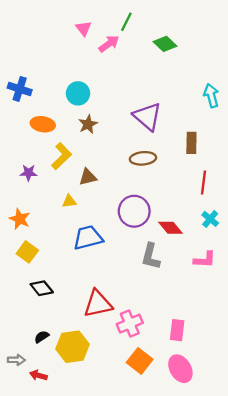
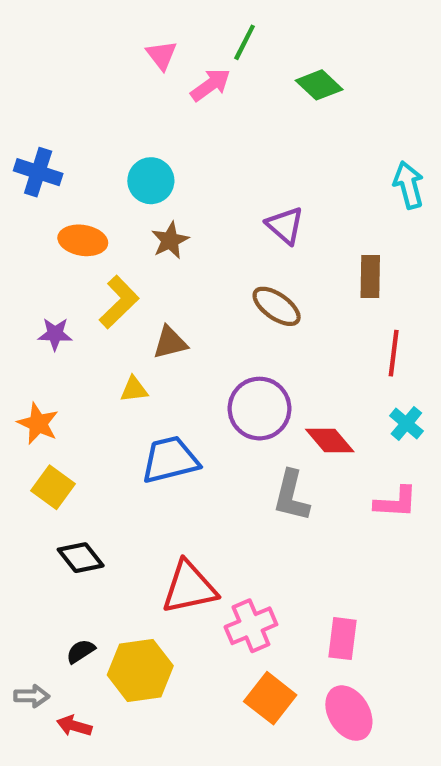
purple triangle: (147, 117) -> (285, 225), size x0.7
brown ellipse: (143, 158) -> (277, 306), turned 40

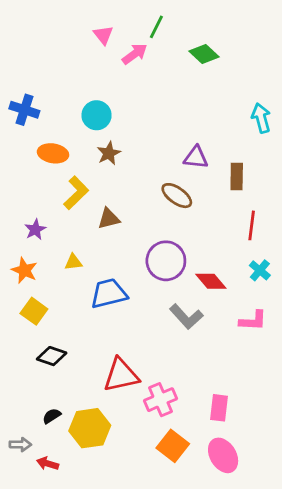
purple triangle: (285, 225) -> (196, 157), moved, turned -35
purple star: (55, 334) -> (35, 230), moved, turned -30
yellow triangle: (134, 389) -> (73, 262), moved
gray L-shape: (291, 496) -> (186, 317), turned -56
black diamond: (81, 558) -> (52, 356), turned -32

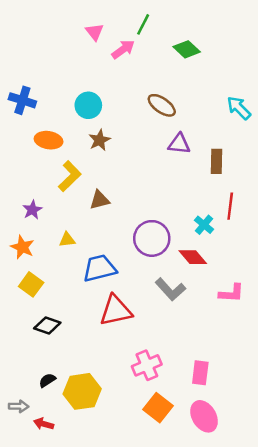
cyan arrow: (261, 118) -> (239, 108), turned -30
brown ellipse: (177, 196) -> (162, 105), moved
cyan cross: (260, 270) -> (204, 225), moved
red triangle: (121, 375) -> (116, 311), moved

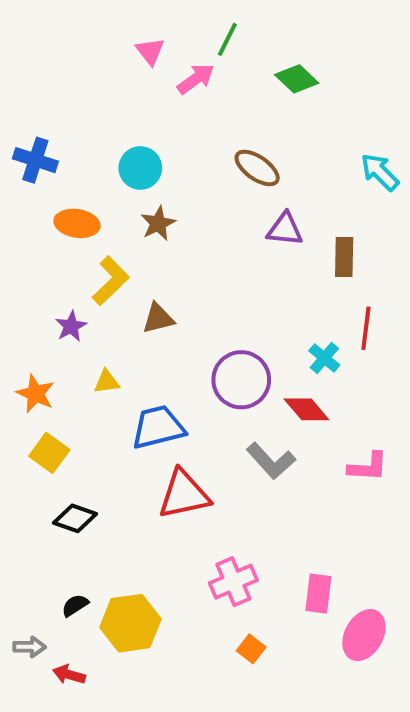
purple star: (32, 210) -> (71, 326), moved
orange square: (158, 408) -> (251, 649), size x0.6
pink ellipse: (204, 416) -> (364, 635), moved, turned 60

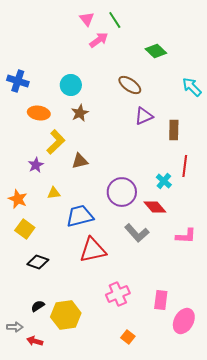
green line: (227, 39) -> (115, 20), turned -60
pink triangle: (150, 51) -> (87, 19), moved
green diamond: (297, 79) -> (156, 51), moved
purple triangle: (285, 229) -> (144, 116), turned -30
orange square: (251, 649) -> (128, 337), moved

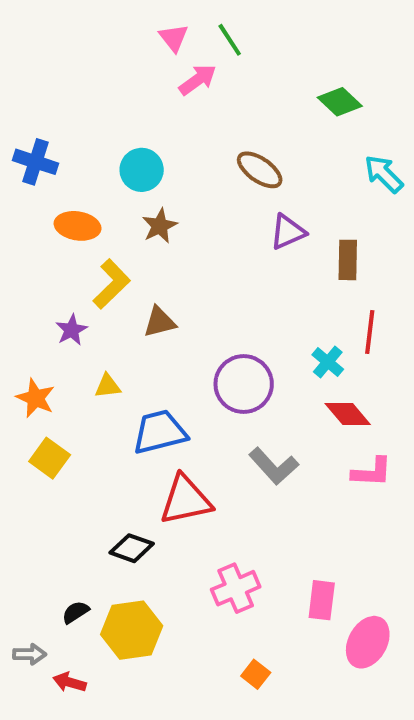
green diamond: (156, 51) -> (340, 102), moved
red diamond: (155, 207) -> (348, 414), moved
black diamond: (38, 262) -> (132, 548), moved

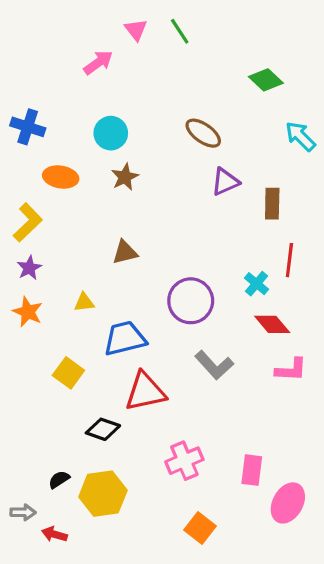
pink arrow: (198, 80) -> (98, 63), moved
yellow L-shape: (112, 284) -> (28, 222), moved
purple star: (72, 330) -> (29, 268), moved
yellow square: (50, 458) -> (68, 373), moved
orange square: (256, 674) -> (200, 528), size x1.4

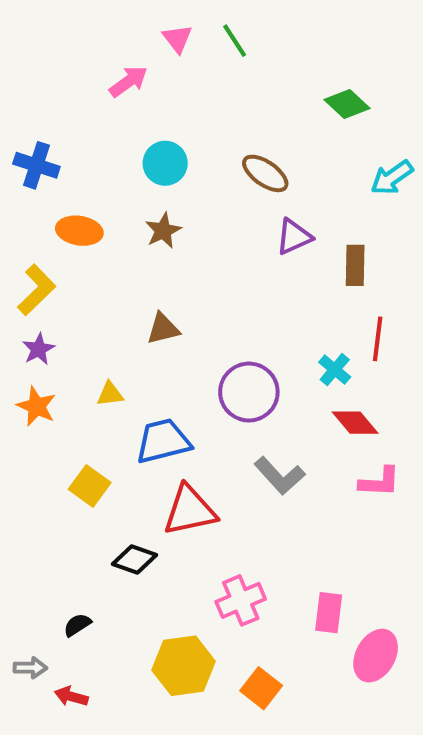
cyan circle: (111, 133) -> (165, 163), moved
cyan arrow: (300, 136) -> (392, 178), turned -80
yellow hexagon: (103, 494) -> (184, 666), moved

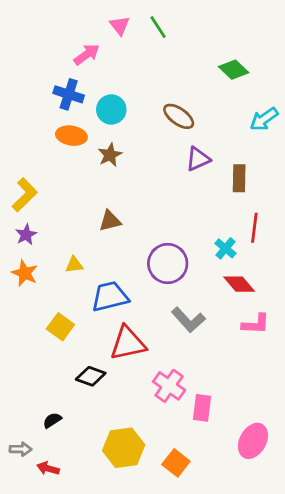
blue cross: (36, 165) -> (69, 94), moved
orange ellipse: (79, 231) -> (71, 136), moved
pink cross: (241, 600) -> (169, 386), moved, turned -32
pink rectangle: (329, 613) -> (202, 408), moved

